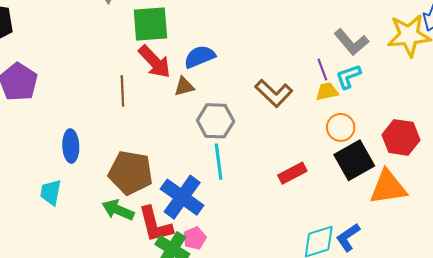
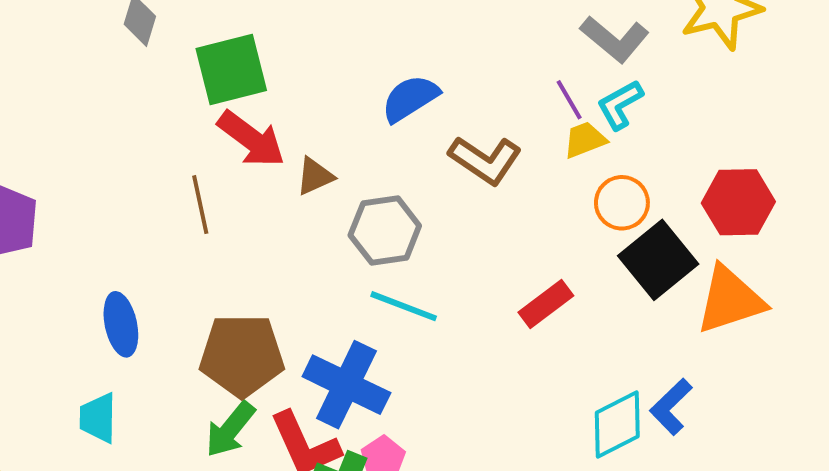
blue semicircle: (200, 57) -> (410, 98), moved
cyan line: (219, 162) -> (404, 306), turned -52
green arrow: (118, 210) -> (230, 429), turned -64

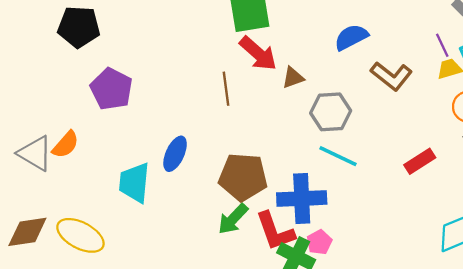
blue ellipse: (121, 324) -> (175, 154), turned 32
blue cross: (346, 385) -> (302, 199), turned -33
cyan trapezoid: (98, 418) -> (134, 183), moved, size x1.4

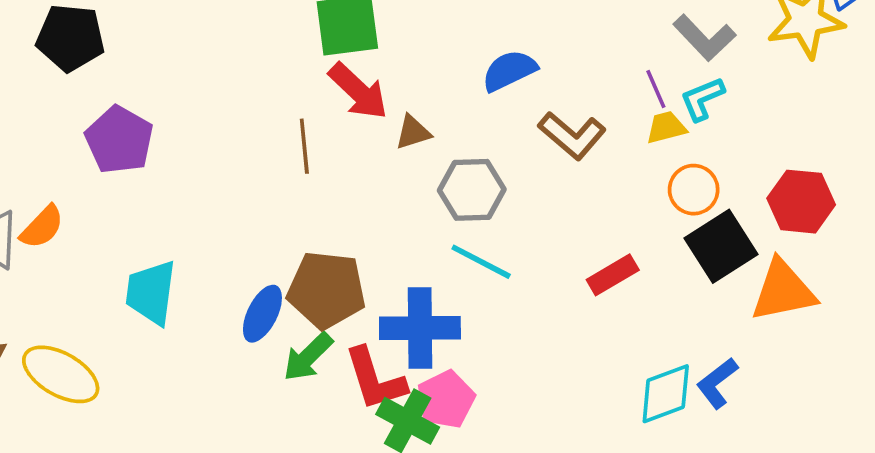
blue ellipse: (175, 154) -> (262, 314), moved
pink pentagon: (319, 242) -> (446, 399), size x1.4

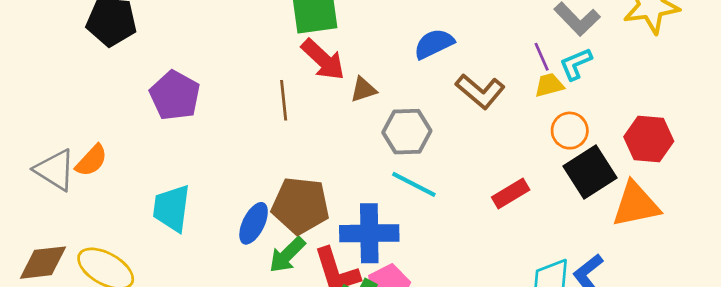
purple pentagon: (119, 140) -> (175, 95), moved

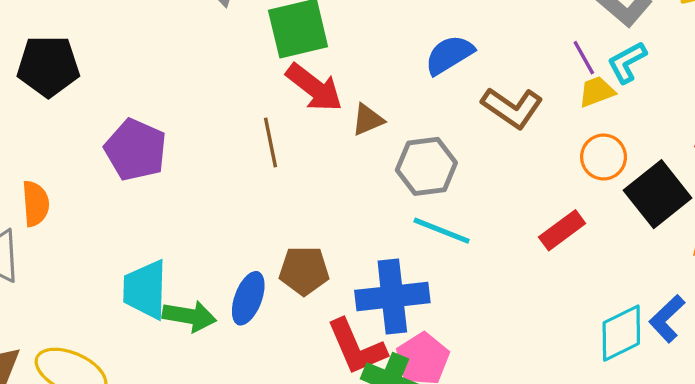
orange circle: (570, 131) -> (604, 157), moved
orange semicircle: (91, 161) -> (36, 204), moved, turned -42
brown pentagon: (301, 206) -> (304, 271), size x0.7
green arrow: (287, 255) -> (189, 316), moved, turned -120

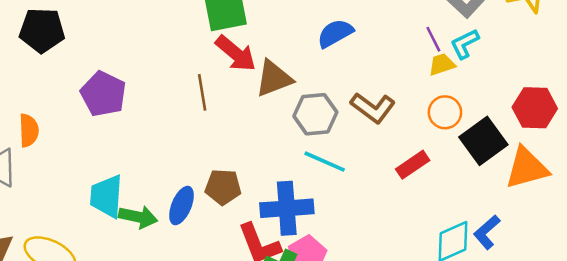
brown L-shape: (512, 108) -> (373, 108), moved
brown triangle: (368, 120) -> (274, 78), size x1.6

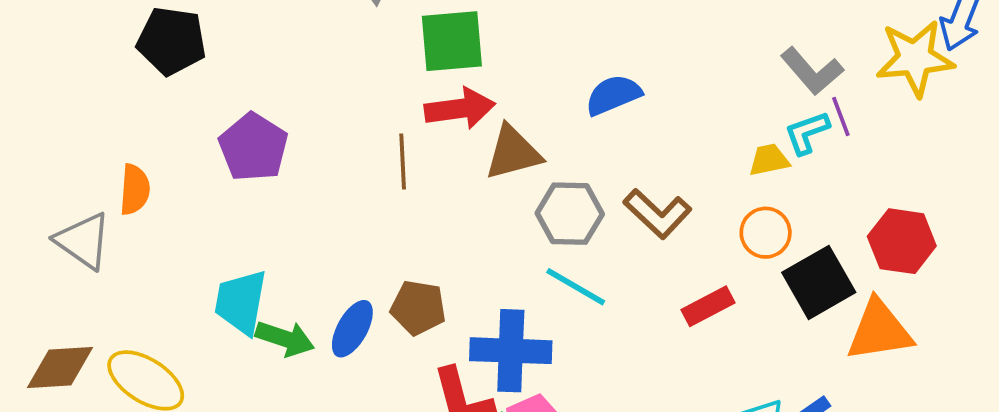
purple line: (433, 39) -> (841, 117), moved
red arrow: (236, 53) -> (460, 109), turned -54

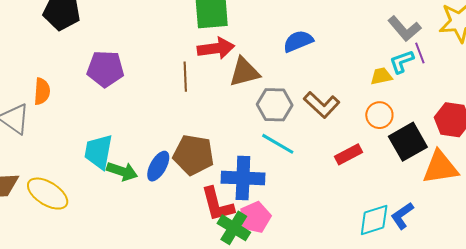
purple pentagon: (253, 147) -> (105, 69), turned -30
brown pentagon: (418, 308) -> (193, 155), size x1.4

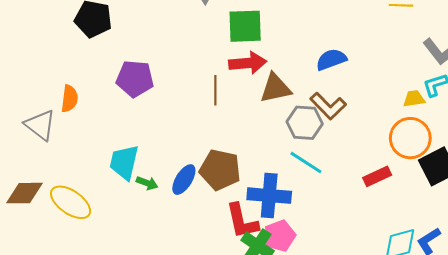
brown L-shape: (322, 105) -> (328, 106), moved
orange circle: (379, 115) -> (410, 138), size x1.5
green arrow: (122, 171) -> (147, 183), size x0.7

